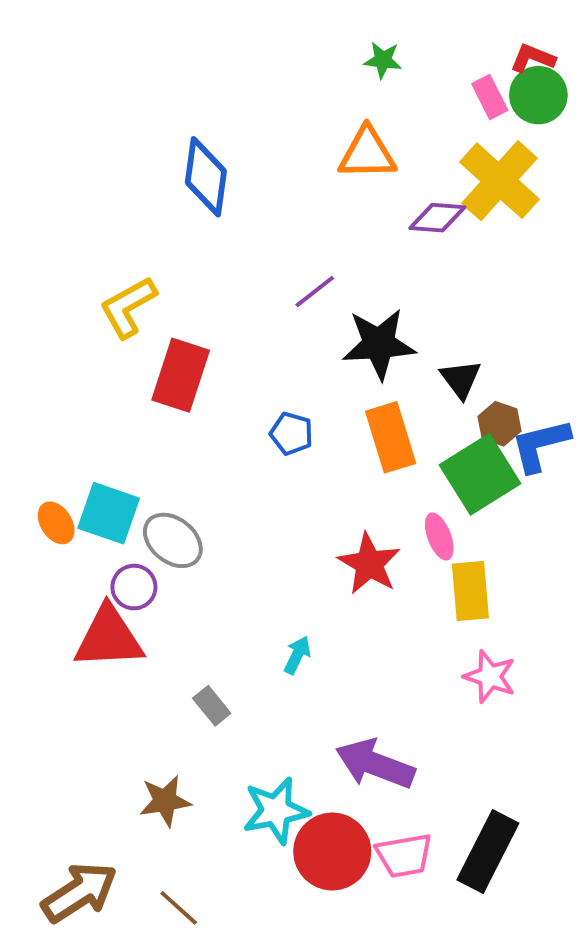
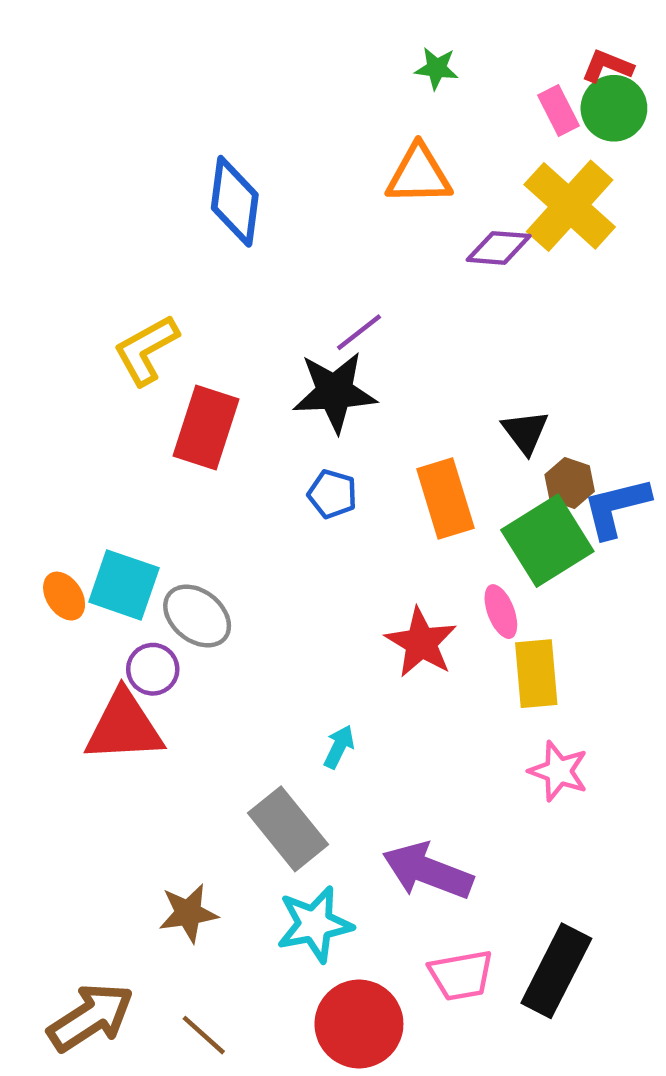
black star: (379, 344) -> (335, 392), moved
gray rectangle: (212, 706) -> (288, 829), moved, size x1.8
red circle: (332, 852) -> (359, 1024), moved

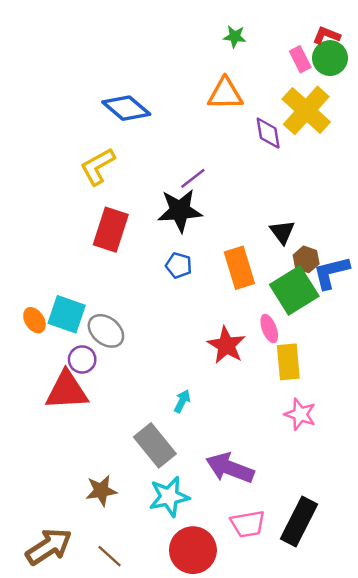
blue diamond: (235, 201) -> (126, 108), turned -57
purple diamond: (499, 248) -> (268, 133), turned 76
yellow L-shape: (146, 350) -> (98, 166), moved

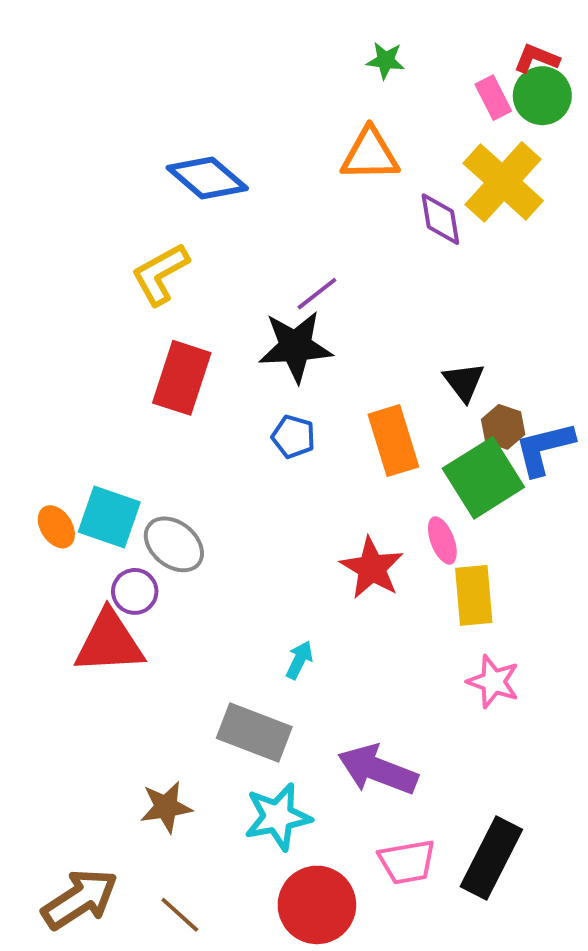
gray rectangle: (155, 445) -> (254, 733), turned -30

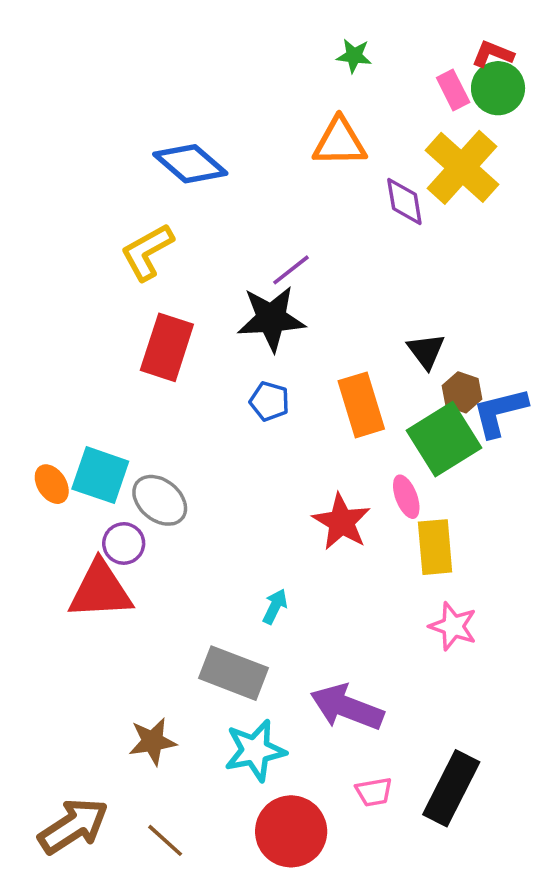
pink trapezoid: (407, 862) -> (374, 792), size x0.7

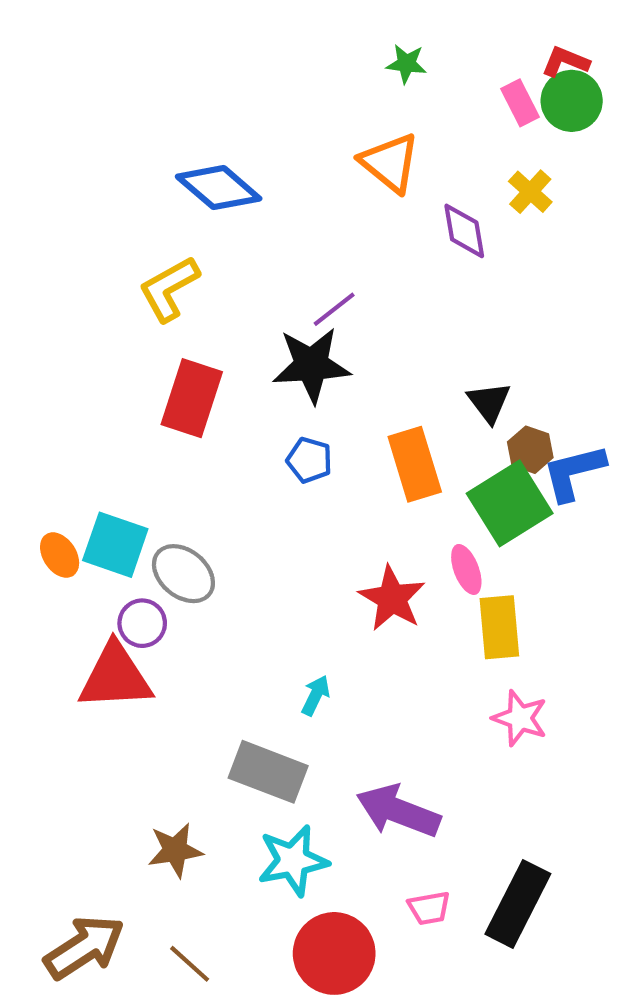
orange triangle: (340, 142) -> (390, 163), turned 40
yellow cross: (462, 167) -> (530, 192), size x0.5

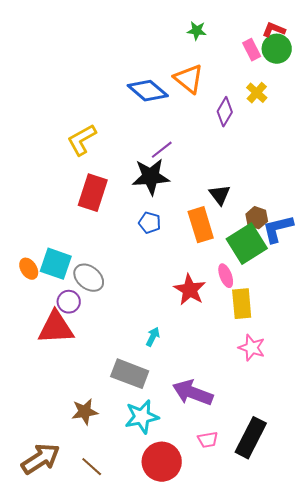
blue diamond: (219, 188) -> (148, 91), moved
purple diamond: (464, 231) -> (225, 112), turned 40
black triangle: (489, 402) -> (220, 195), moved

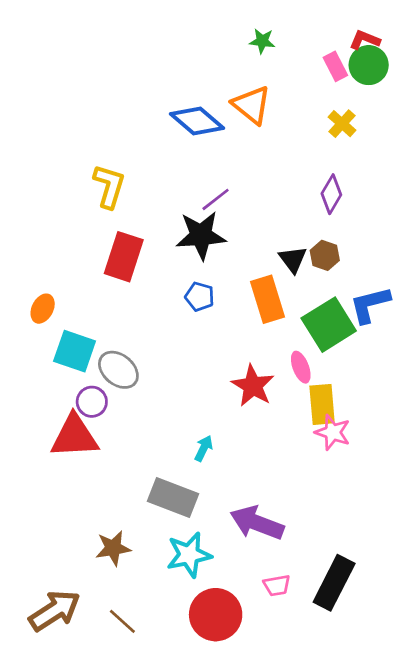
purple diamond: (225, 112) -> (331, 194), moved
yellow L-shape: (82, 140) -> (109, 186), turned 136
brown hexagon: (257, 218) -> (325, 255), moved
orange ellipse: (29, 269) -> (43, 309), moved, turned 60
pink star: (252, 348) -> (333, 432), moved

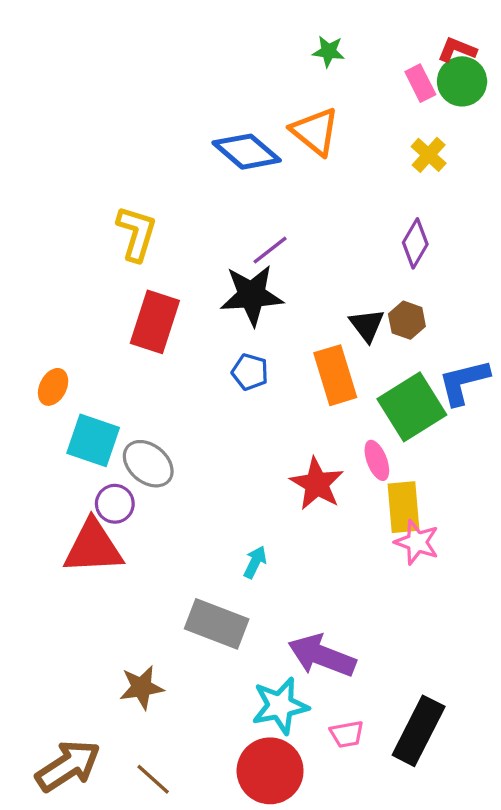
cyan star: (189, 555) -> (280, 706), moved

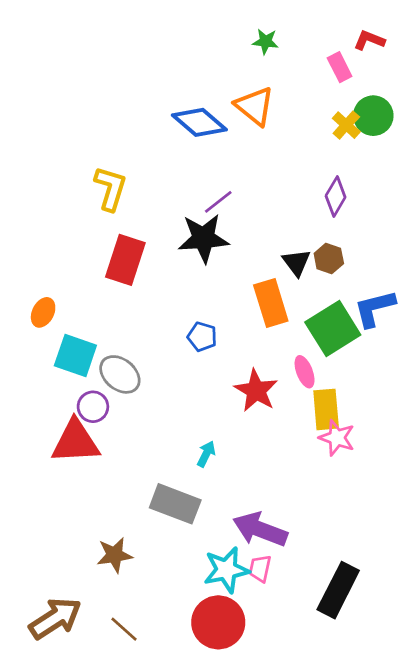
green circle: (462, 81) -> (373, 116), moved
blue pentagon: (250, 372) -> (202, 337), moved
pink trapezoid: (347, 734) -> (260, 568), moved, turned 112

